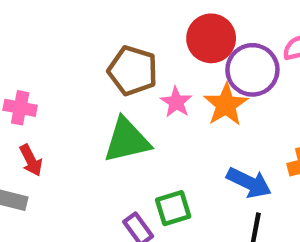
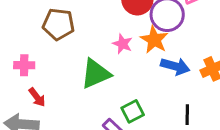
brown pentagon: (133, 71) -> (58, 24), moved
blue arrow: (249, 183) -> (175, 66), moved

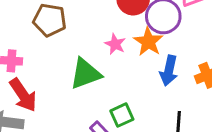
blue arrow: (175, 66) -> (169, 71), turned 84
red arrow: (37, 97) -> (23, 95), size x1.6

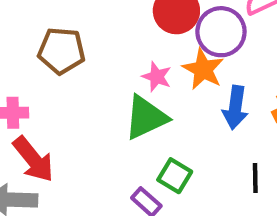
green triangle: (85, 74) -> (146, 117), moved
green square: (122, 115) -> (175, 176), turned -30

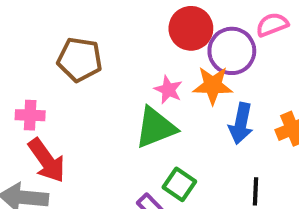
orange star: (203, 69) -> (213, 85), turned -30

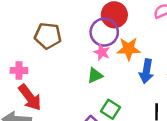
purple circle: (232, 51) -> (104, 32), moved
green triangle: (156, 128) -> (95, 75), size x0.6

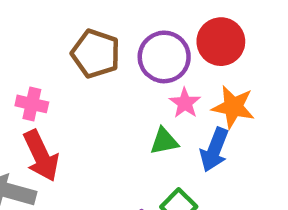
purple circle: (104, 32) -> (164, 57), moved
blue arrow: (146, 71) -> (214, 150), moved

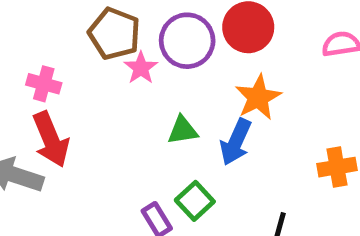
pink star: (185, 103) -> (141, 68), moved
orange star: (233, 107) -> (258, 97), turned 30

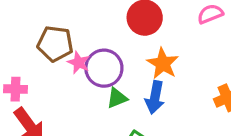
purple circle: (187, 41) -> (104, 68), moved

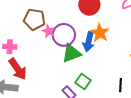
blue arrow: (155, 97) -> (89, 42), moved
green triangle: (117, 98) -> (72, 53), size x1.5

